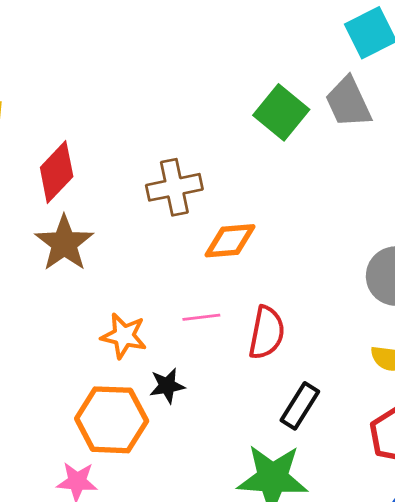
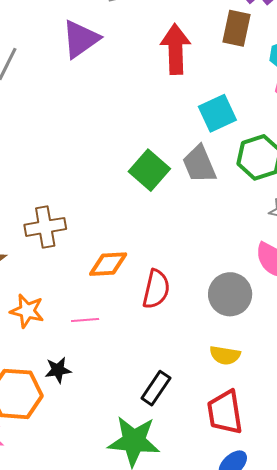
brown cross: (174, 187) -> (45, 227), moved
red semicircle: (267, 333) -> (156, 289), moved
orange star: (124, 336) -> (27, 311), moved

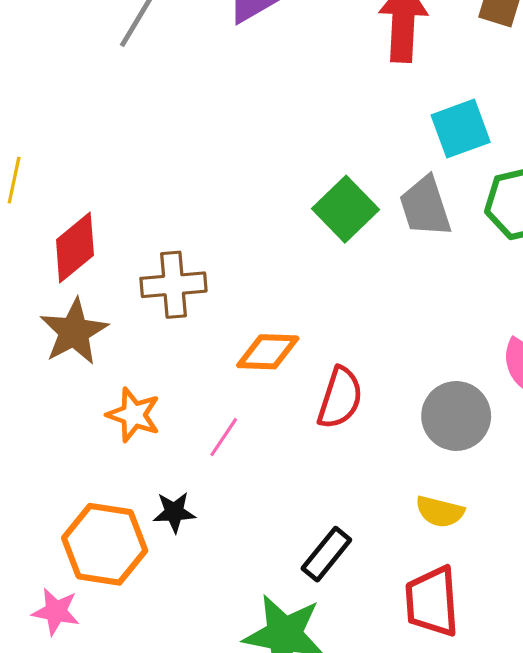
pink line: (85, 320) -> (224, 437), turned -56

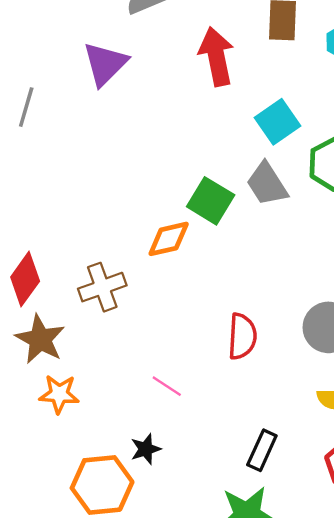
orange diamond: (268, 352) -> (169, 239), moved
orange star: (133, 415) -> (59, 394), moved
pink line: (224, 437) -> (167, 386), turned -76

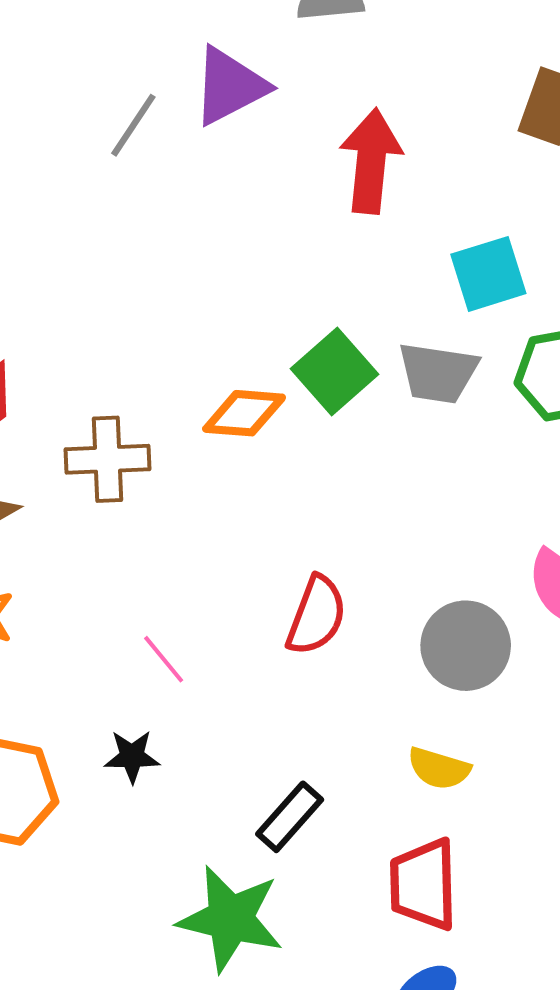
red arrow: (216, 56) -> (371, 161), moved
gray line: (26, 107) -> (133, 125), moved
gray trapezoid: (267, 184) -> (438, 373), turned -66
black star: (146, 449) -> (132, 756), moved

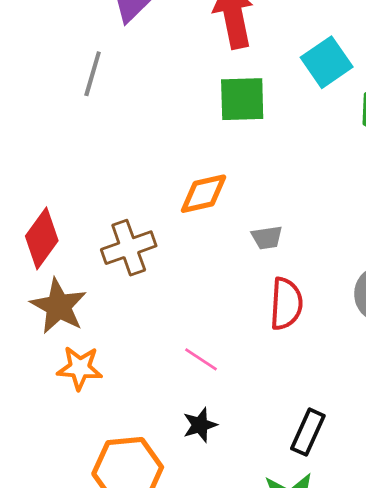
gray line: (133, 125) -> (93, 74), moved
green square: (335, 371) -> (242, 99), moved, turned -33
gray trapezoid: (438, 373) -> (267, 238), moved, size x0.6

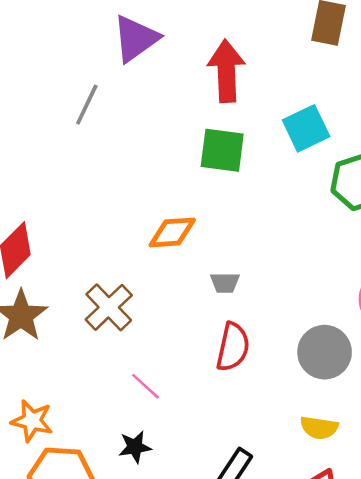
brown cross: (129, 248) -> (109, 307), moved, turned -33
orange star: (80, 368) -> (32, 421), moved

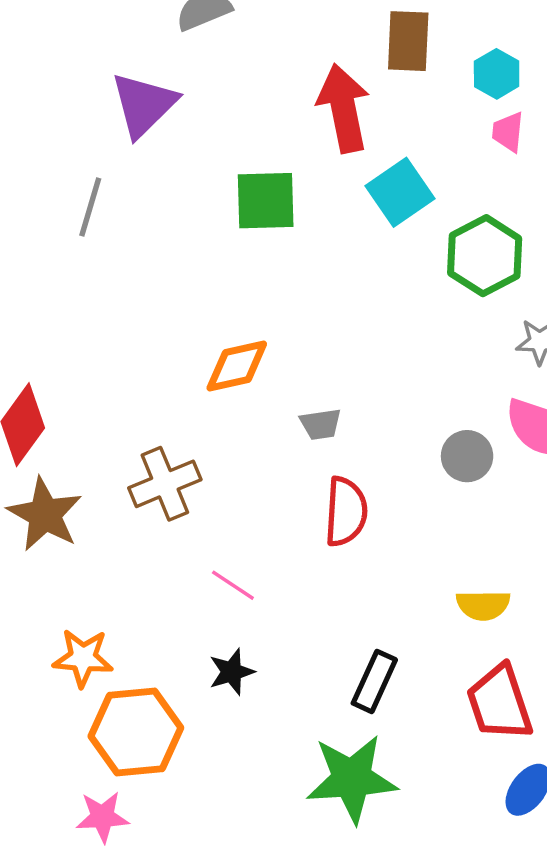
red arrow: (226, 71) -> (344, 108), moved
green square: (222, 150) -> (266, 201), moved
brown cross: (109, 307) -> (165, 484), turned 30
gray circle: (325, 352) -> (467, 456), moved, size x0.7

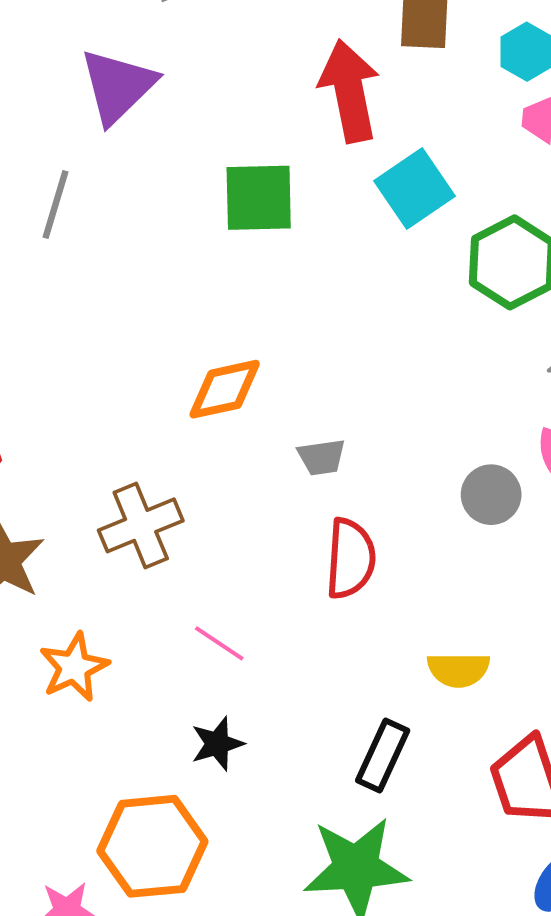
yellow semicircle: (483, 605) -> (458, 670), moved
orange star: (83, 658) -> (74, 667), moved, turned -30
orange hexagon: (136, 732) -> (152, 846), moved

